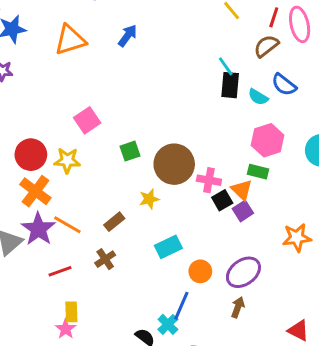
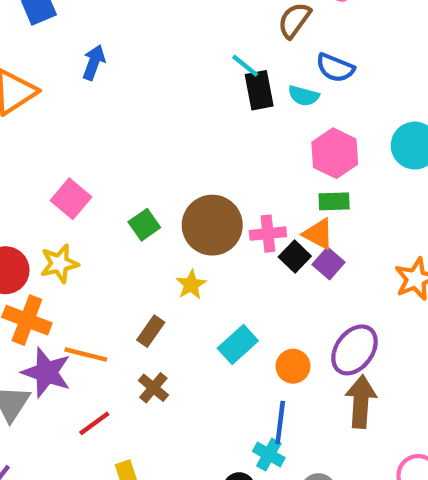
brown arrow: (238, 307) -> (361, 402), size x1.6

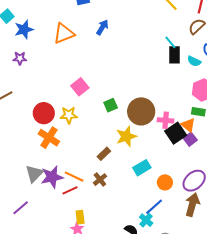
black square: (295, 257) -> (176, 133), size x1.5
yellow star: (191, 285) -> (126, 136), size x1.5
orange line: (86, 354) -> (74, 177), moved
purple star: (46, 372) -> (52, 177), moved, turned 30
blue line: (280, 422) -> (154, 207), turned 30

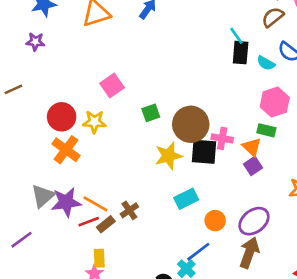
black square: (176, 133) -> (204, 152), moved, turned 35
brown rectangle: (104, 154) -> (106, 224), moved

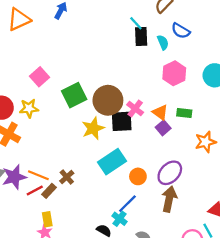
cyan semicircle: (266, 63) -> (163, 42), turned -136
green square: (151, 113) -> (74, 95), size x1.6
green rectangle: (266, 130) -> (184, 113), moved
pink cross: (222, 138) -> (135, 109), turned 35
cyan rectangle: (186, 199) -> (112, 162), size x1.4

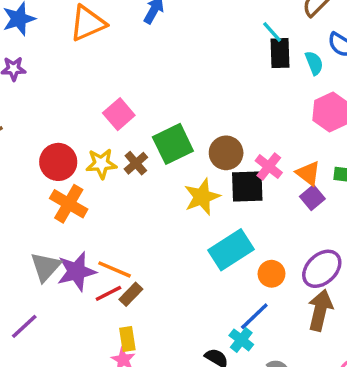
brown circle: (108, 100) -> (226, 153), size x0.7
brown cross: (67, 177) -> (136, 163), moved

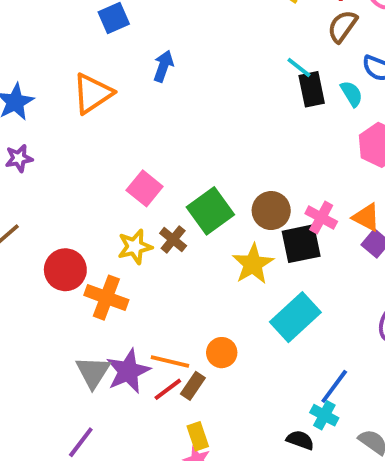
red circle: (58, 162) -> (65, 270), moved
orange circle: (271, 274) -> (222, 353), moved

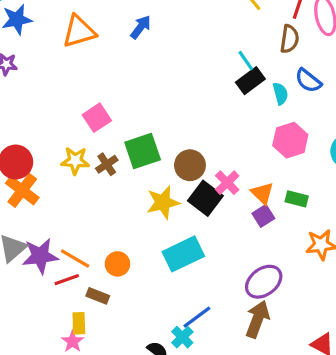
brown semicircle: (342, 26) -> (289, 39), turned 136
black rectangle: (312, 89) -> (250, 81), turned 48
black square: (301, 244) -> (205, 198), turned 32
orange cross: (106, 298) -> (22, 190), moved
brown rectangle: (193, 386) -> (98, 296), moved, turned 60

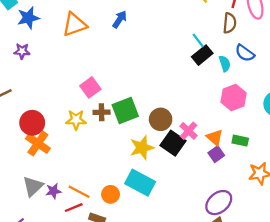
brown cross: (107, 164) -> (102, 112), moved, turned 35
cyan rectangle: (183, 254) -> (140, 183), moved, turned 56
purple star: (40, 256) -> (53, 191), size x0.6

